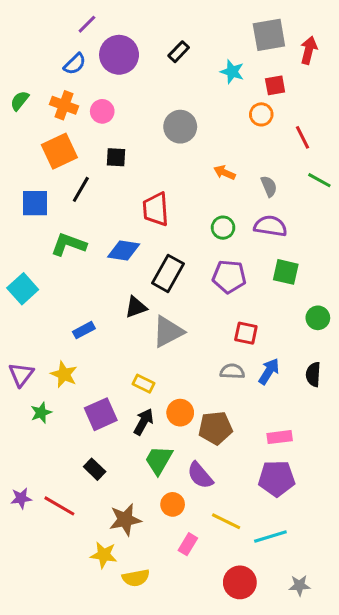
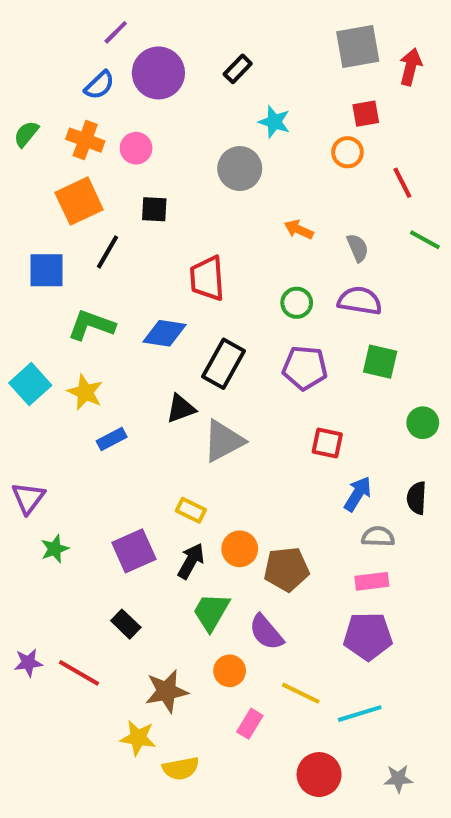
cyan star: (232, 72) -> (274, 122), moved
gray semicircle: (232, 371) -> (378, 537), moved
yellow star: (64, 374) -> (85, 392), moved

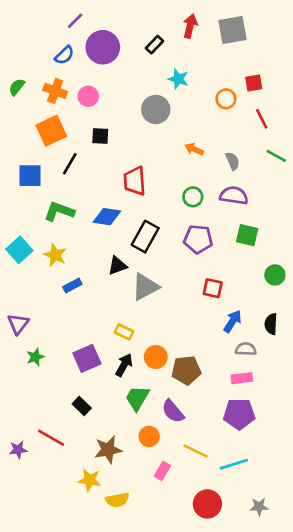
red arrow: (411, 67) -> (190, 26), moved
red square: (366, 114) -> (254, 83), moved
purple star: (28, 663) -> (18, 450), moved

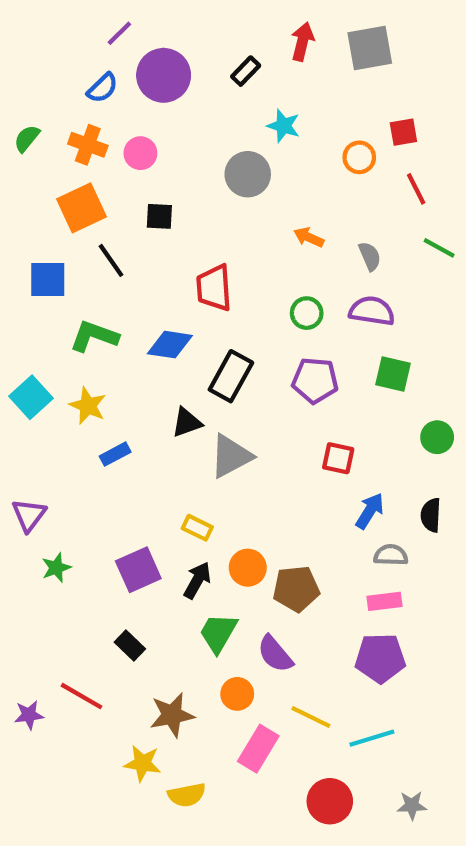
black line: (70, 164) -> (111, 260), turned -65
pink rectangle: (162, 471) -> (258, 749), size x1.5

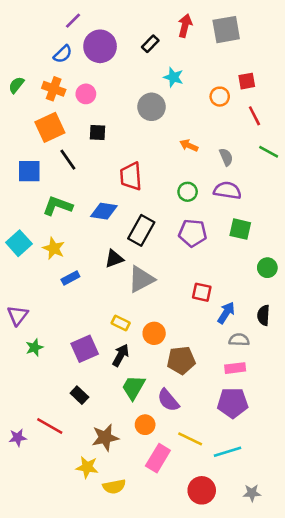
red square: (338, 458) -> (202, 292), moved
orange circle: (248, 568) -> (154, 333), moved

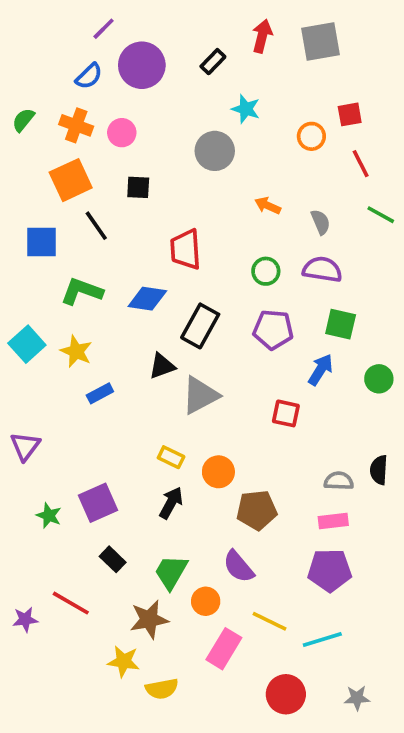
blue arrow: (226, 313) -> (321, 370), moved
black semicircle: (263, 315) -> (379, 470), moved
green star: (34, 347) -> (49, 516), moved, turned -30
purple square: (85, 349) -> (98, 503), moved
green trapezoid: (133, 387) -> (171, 572), moved

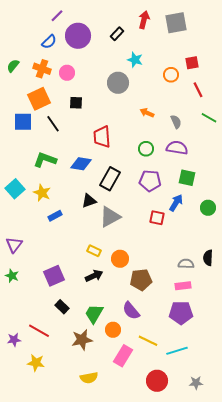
blue square: (42, 242) -> (23, 122), moved
red square: (286, 413) -> (157, 218), moved
black arrow: (171, 503) -> (94, 276), turned 36
green star: (49, 516) -> (12, 276), moved
yellow star: (124, 661) -> (36, 363), moved

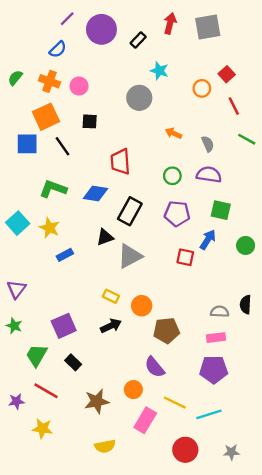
purple circle: (78, 36) -> (101, 29), moved
red square: (192, 63) -> (227, 74), turned -32
green trapezoid: (94, 314) -> (37, 355), moved

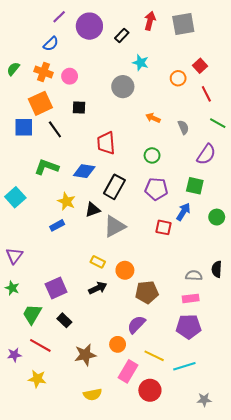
purple semicircle: (209, 175) -> (206, 154), moved, turned 115
yellow star: (50, 228) -> (66, 201), moved
purple semicircle: (155, 367) -> (136, 325), turned 84
red circle: (185, 450) -> (150, 390), moved

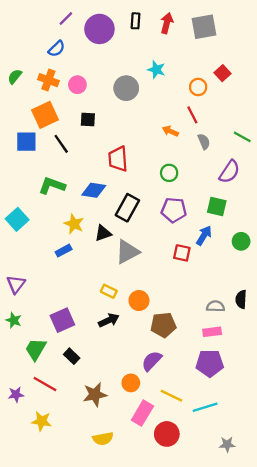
black rectangle: (122, 35) -> (135, 21), moved, turned -40
gray circle: (123, 87) -> (126, 88), moved
red line: (206, 94) -> (192, 115), moved

